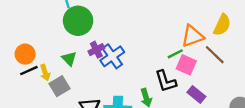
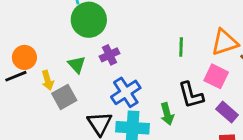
green line: (175, 54) -> (181, 47), moved, turned -63
blue cross: (112, 56) -> (126, 92), moved
black line: (29, 71) -> (16, 76), moved

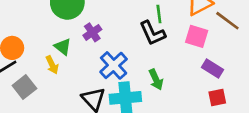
yellow arrow: (48, 80) -> (52, 65), moved
black L-shape: (191, 95) -> (152, 33), moved
gray square: (64, 97) -> (24, 87), moved

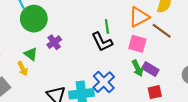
blue cross: (114, 65) -> (104, 82), moved
green arrow: (156, 80) -> (138, 68), moved

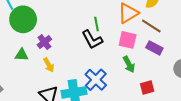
green triangle: (31, 54) -> (22, 55), turned -32
yellow arrow: (23, 69) -> (49, 65), moved
purple rectangle: (150, 69) -> (154, 48), moved

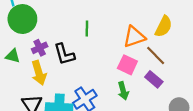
green line: (96, 24) -> (87, 29), moved
black L-shape: (92, 40) -> (64, 54), moved
yellow arrow: (49, 65) -> (39, 73), size x1.5

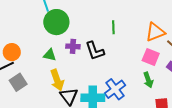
purple cross: (40, 48) -> (73, 46), turned 32
yellow arrow: (39, 73) -> (57, 80), moved

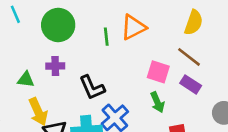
green circle: (56, 22) -> (58, 25), moved
orange triangle: (155, 32) -> (133, 27), moved
black L-shape: (95, 51) -> (92, 88), moved

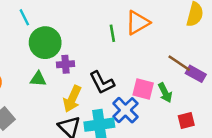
green circle: (58, 25) -> (45, 43), moved
brown line: (189, 57) -> (179, 63), moved
pink square: (158, 72) -> (143, 89), moved
yellow arrow: (38, 112) -> (72, 99), moved, turned 52

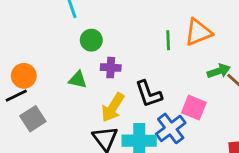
green circle: (45, 43) -> (91, 40), size x0.6
green arrow: (165, 93) -> (219, 71), moved, turned -90

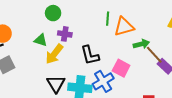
orange triangle: (198, 32) -> (124, 27), moved
yellow arrow: (113, 107) -> (54, 54), moved

